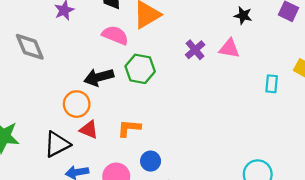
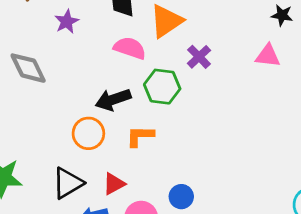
purple cross: (195, 50) -> (199, 57), moved
orange L-shape: (129, 128) -> (140, 136), moved
red triangle: (89, 130) -> (114, 184), moved, turned -48

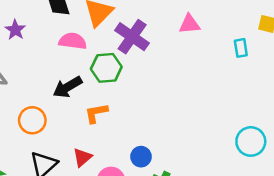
purple cross: (199, 57) -> (132, 37), size x1.6
orange circle: (88, 133) -> (32, 120), moved

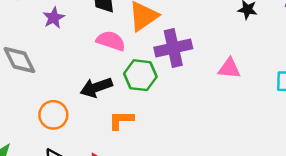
pink triangle: (189, 24) -> (229, 68), moved
purple cross: (132, 37) -> (173, 48), turned 32

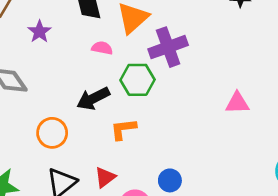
pink semicircle: (111, 41) -> (102, 48), size x0.7
pink triangle: (229, 68) -> (237, 103), moved

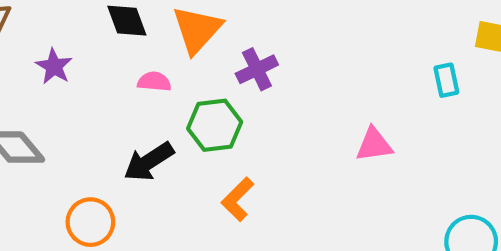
purple cross: (168, 47) -> (257, 69), size x0.7
orange L-shape: (123, 129) -> (238, 199), moved, turned -32

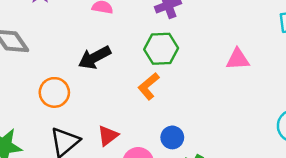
green hexagon: (215, 125) -> (161, 49), moved

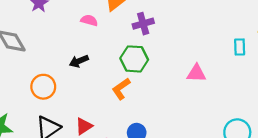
black arrow: (95, 57) -> (79, 61), size x0.7

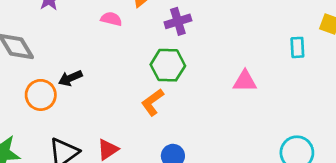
black arrow: (79, 61) -> (70, 78), moved
orange circle: (43, 87) -> (41, 95), moved

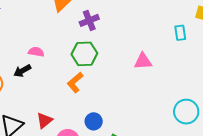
pink semicircle: (111, 19) -> (36, 52), moved
black arrow: (70, 78) -> (22, 71), moved

